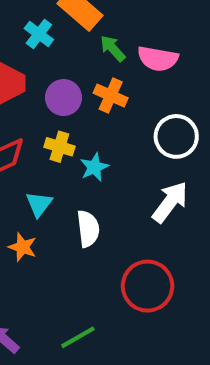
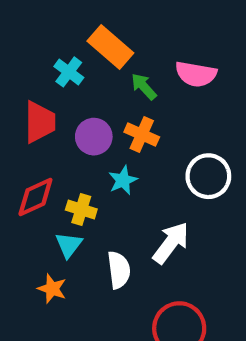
pink semicircle: (158, 59) -> (196, 74), moved
yellow cross: (59, 147) -> (81, 210), moved
cyan star: (94, 167) -> (123, 180), moved
white arrow: (170, 202) -> (171, 243), moved

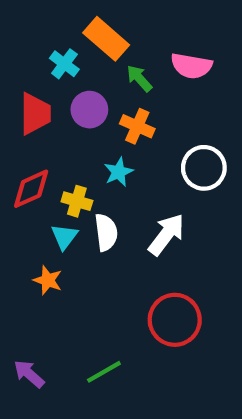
purple circle: (94, 137) -> (89, 110), moved
white semicircle: (119, 270) -> (106, 232), moved

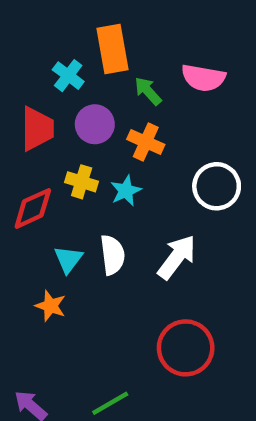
orange rectangle: (106, 39) -> (113, 49), turned 39
yellow cross: (77, 201) -> (82, 182), moved

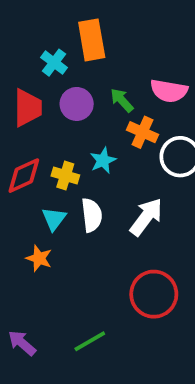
pink semicircle: (203, 78) -> (169, 91), moved
green arrow: (148, 91) -> (122, 100), moved
orange cross: (146, 142) -> (142, 132), moved
yellow cross: (82, 182) -> (65, 176), moved

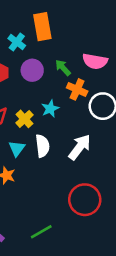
yellow cross: (65, 176) -> (24, 119), turned 30

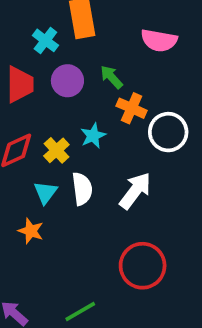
pink semicircle: (95, 61) -> (159, 40), moved

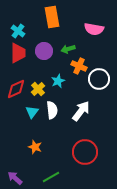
cyan cross: (45, 40) -> (18, 31), moved
green arrow: (111, 77) -> (68, 49), turned -64
orange star: (31, 231) -> (35, 147), moved

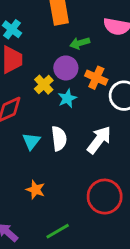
green arrow: (68, 49) -> (80, 43), moved
purple circle: (44, 51) -> (66, 68), moved
yellow cross: (38, 89) -> (44, 85), moved

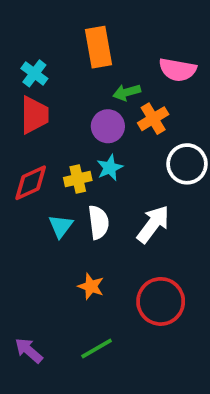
orange cross: (96, 78) -> (153, 119), moved, turned 35
yellow cross: (44, 85) -> (78, 179), moved, turned 30
orange star: (35, 190) -> (91, 286), moved

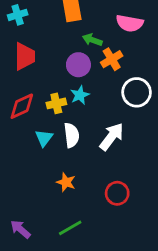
cyan cross: (34, 73) -> (18, 15), moved, turned 36
green arrow: (127, 92) -> (92, 40), turned 36
red circle: (161, 301) -> (117, 193), size x0.7

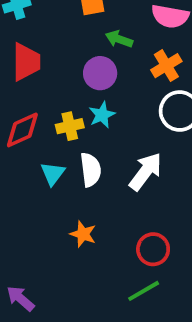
orange cross: (112, 59) -> (166, 66), moved
green line: (70, 228) -> (144, 291), moved

